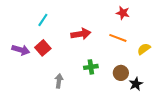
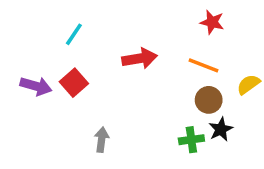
green cross: (91, 67) -> (191, 140), moved
brown circle: (121, 73) -> (209, 100), moved
black star: (136, 84) -> (221, 129), moved

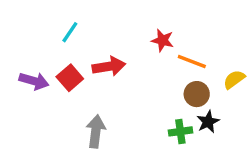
red star: (212, 22) -> (163, 40), moved
red arrow: (140, 58) -> (109, 66), moved
gray arrow: (102, 140) -> (96, 131), size x1.4

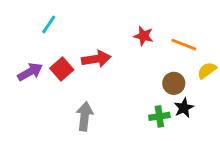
cyan line: (70, 32) -> (49, 24), moved
orange line: (192, 61) -> (184, 45), moved
purple arrow: (34, 81) -> (30, 72), turned -45

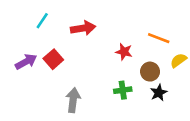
red star: (144, 36) -> (124, 52), moved
red arrow: (96, 59) -> (83, 28), moved
green cross: (159, 116) -> (123, 90), moved

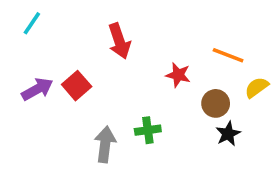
cyan line: (42, 21) -> (32, 23), moved
red arrow: (83, 28) -> (119, 41), turned 80
green cross: (123, 90) -> (148, 130), moved

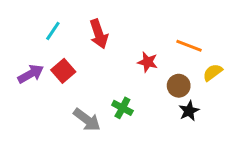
cyan line: (32, 23) -> (53, 31), moved
green cross: (148, 130) -> (122, 108), turned 36
gray arrow: (105, 144) -> (87, 120), turned 120

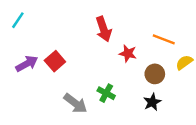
cyan line: (53, 31) -> (18, 20), moved
red arrow: (99, 34) -> (104, 29), moved
black star: (189, 111) -> (152, 102), moved

